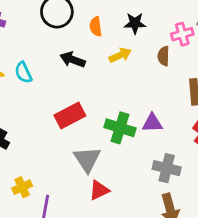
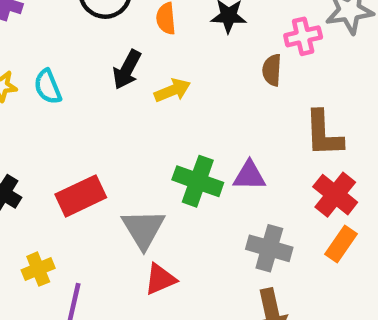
yellow arrow: (120, 55) -> (172, 90), moved
black arrow: (73, 60) -> (127, 70), turned -85
red rectangle: (70, 116) -> (81, 196), moved

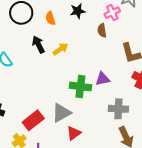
black arrow: (127, 70) -> (38, 45), turned 138
red rectangle: (81, 196) -> (33, 120), moved
gray triangle: (143, 229) -> (61, 113), turned 45

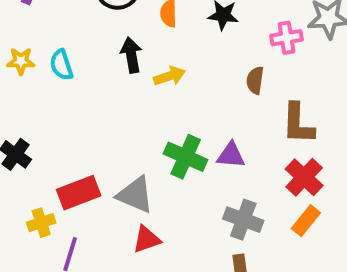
brown semicircle: (102, 30) -> (255, 80), moved
gray triangle: (61, 113) -> (135, 195), turned 35

